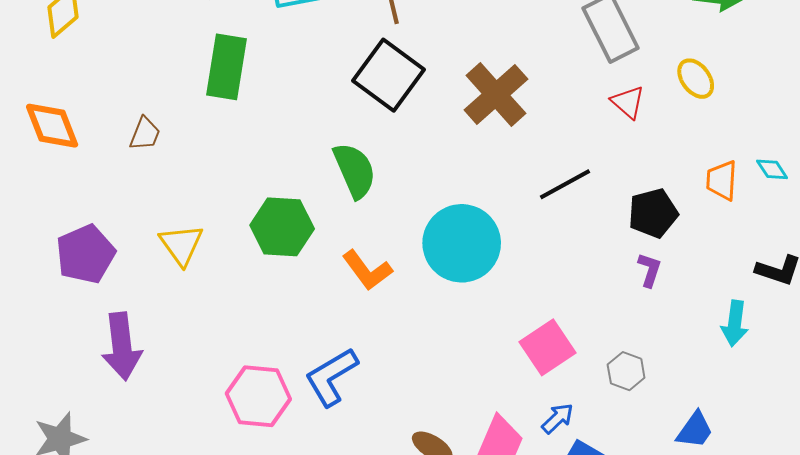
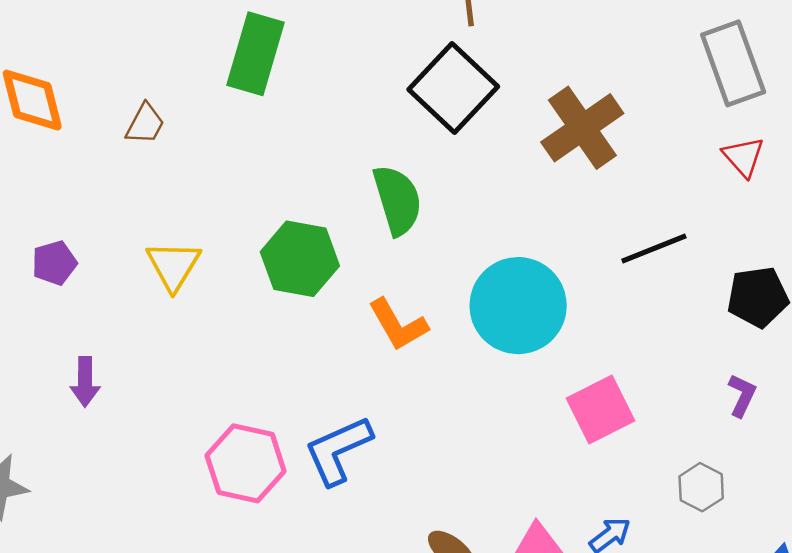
purple pentagon: (86, 254) -> (54, 263), size x0.6
purple L-shape: (650, 270) -> (742, 395), moved
purple arrow: (122, 346) -> (85, 382), size x0.6
pink square: (547, 347) -> (601, 410), moved

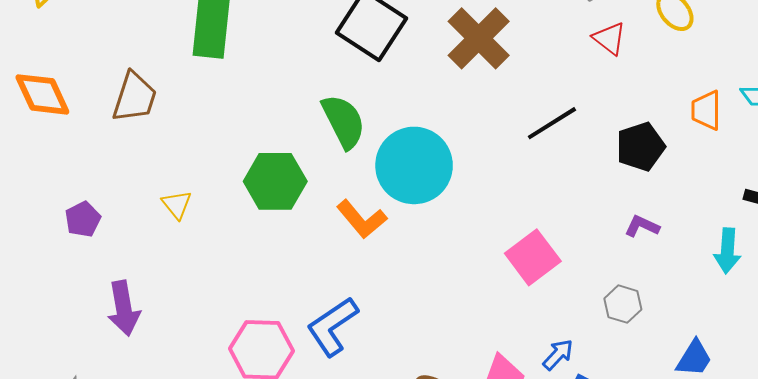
brown trapezoid: (145, 124) -> (135, 97), size x1.5
yellow triangle: (173, 266) -> (177, 205), size x0.7
cyan circle: (518, 306) -> (414, 165), moved
purple arrow: (85, 382) -> (124, 308), size x1.4
purple L-shape: (742, 395) -> (642, 226), turned -80

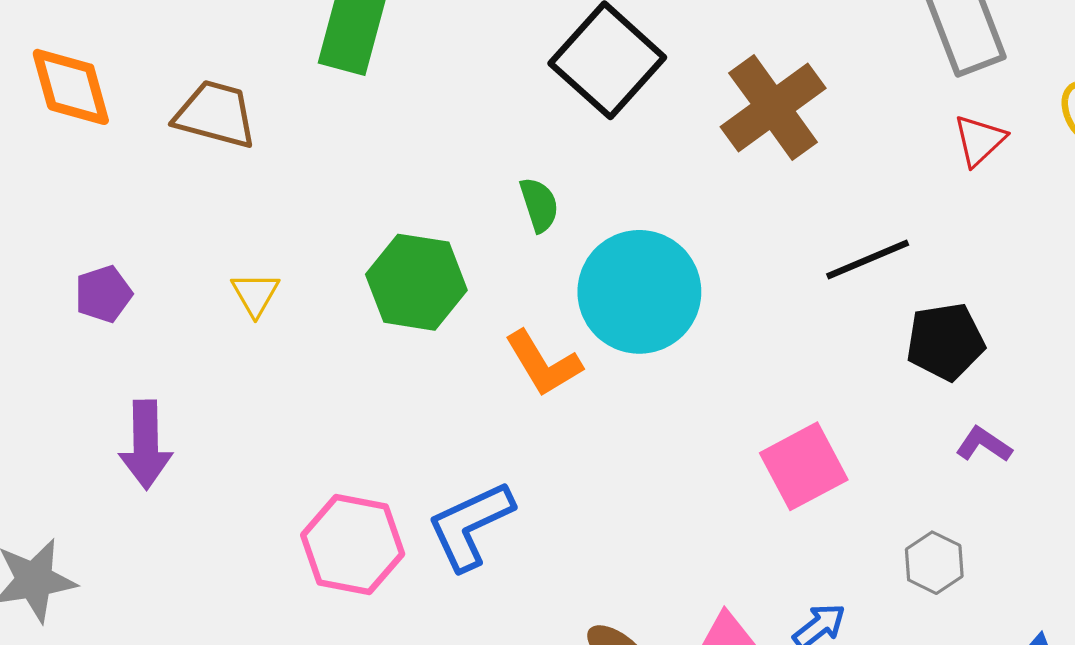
red triangle: (609, 38) -> (979, 140), turned 30
brown trapezoid: (135, 97) -> (215, 114), turned -102
green semicircle: (344, 121) -> (539, 205), size x0.6
black pentagon: (640, 147) -> (945, 342), moved

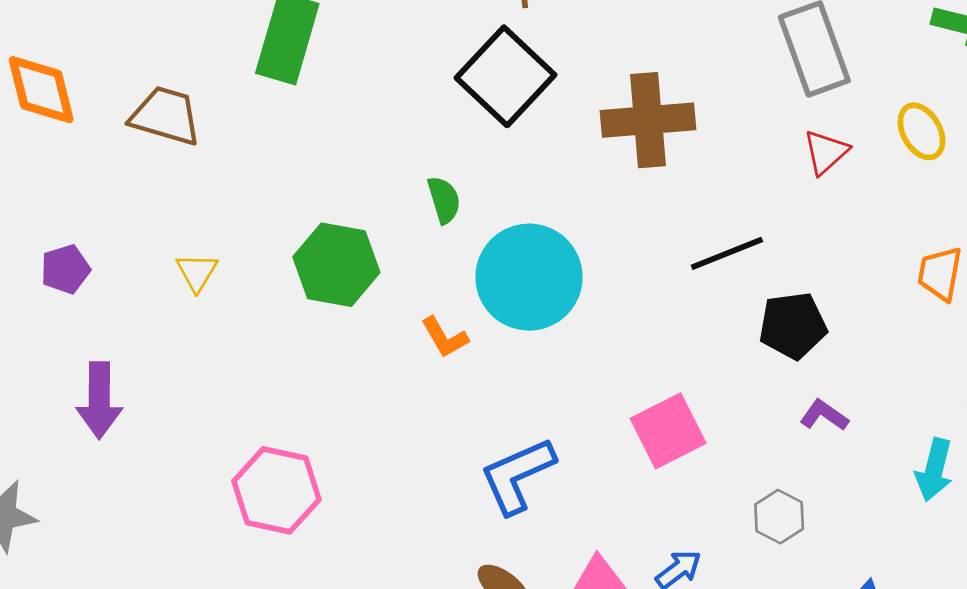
brown cross: (773, 108) -> (648, 120), turned 30
orange L-shape: (543, 363) -> (445, 337), size x0.7
blue L-shape: (470, 525) -> (517, 475), moved

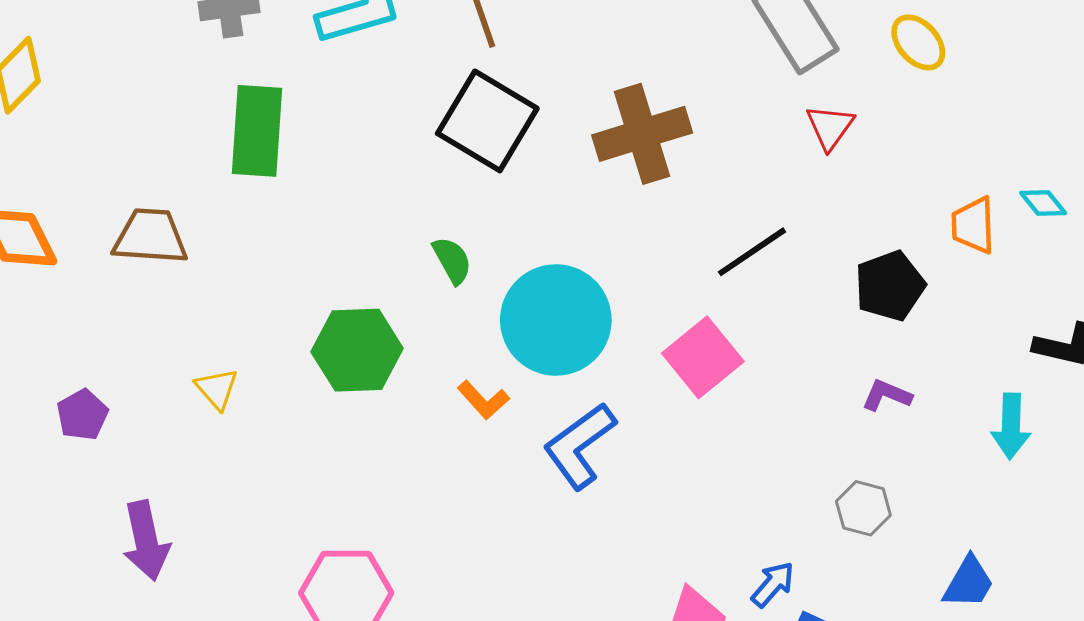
yellow ellipse: (921, 131) -> (918, 42), moved
black pentagon: (793, 326) -> (890, 286), moved
pink square: (668, 431) -> (703, 357), moved
blue L-shape: (517, 475) -> (580, 446), moved

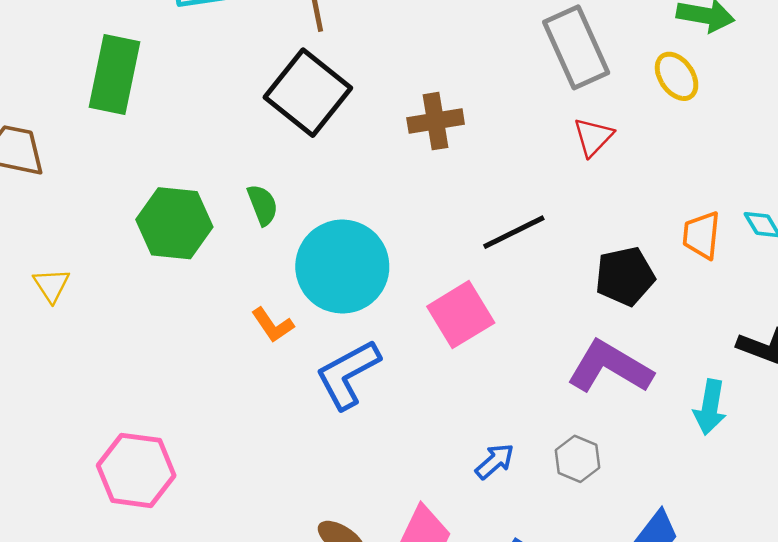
brown cross: (642, 134) -> (436, 121), size x0.7
green hexagon: (357, 350) -> (174, 223), moved
purple L-shape: (887, 395) -> (610, 367), size x2.0
blue arrow: (773, 584) -> (495, 461), moved

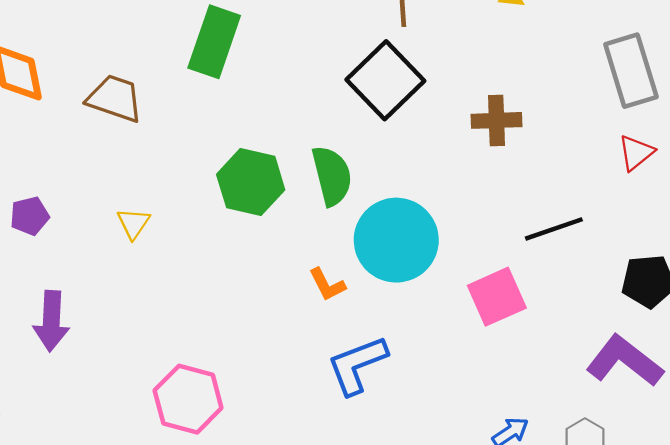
green semicircle: (263, 205) -> (332, 176), size x1.6
blue L-shape: (348, 374) -> (357, 365), moved

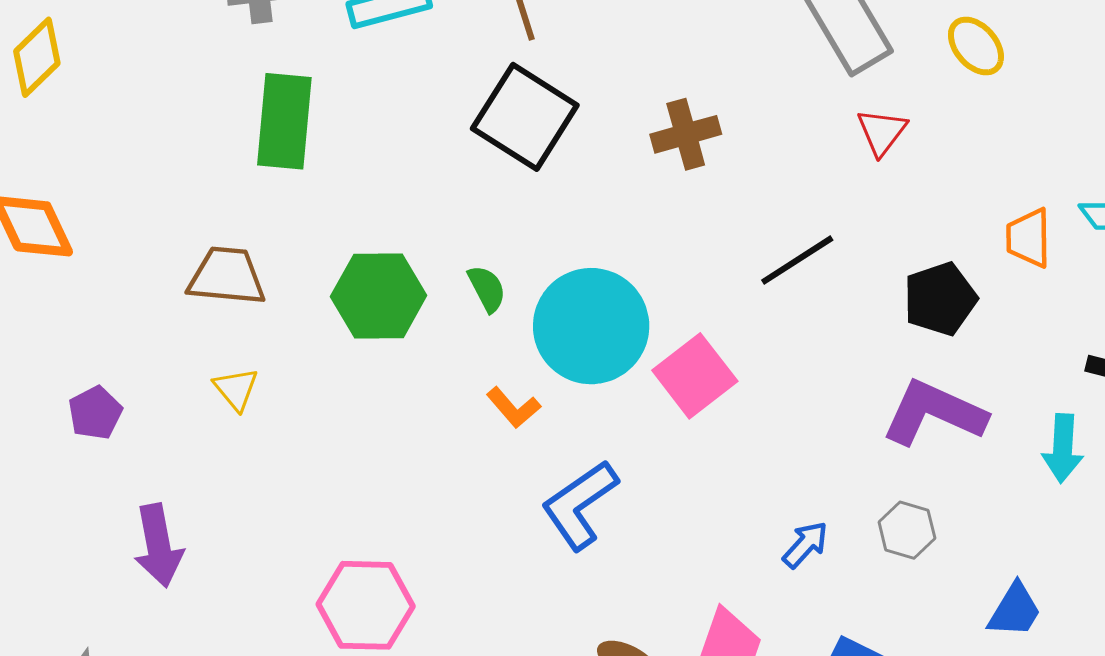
brown trapezoid: (115, 98) -> (227, 276), moved
green semicircle: (332, 176) -> (487, 289), moved, size x0.6
pink square: (497, 297) -> (695, 376), moved

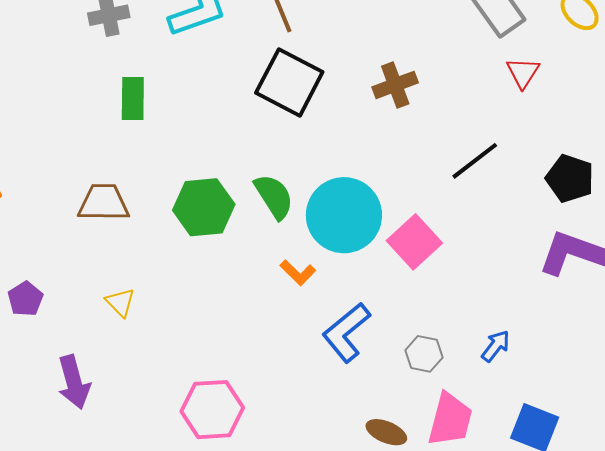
green rectangle: (284, 121) -> (133, 98), size x0.7
green semicircle: (487, 289) -> (274, 196), size x1.5
black pentagon: (940, 299) -> (570, 178), turned -30
yellow triangle: (236, 389) -> (120, 302), moved
gray hexagon: (907, 530) -> (424, 354), moved

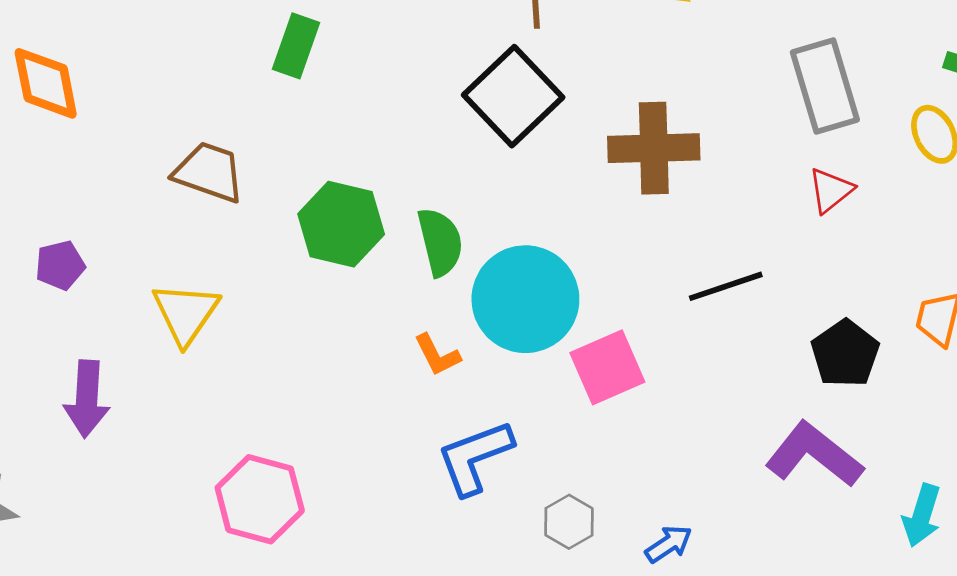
brown cross: (395, 85) -> (654, 148), size x1.4
yellow triangle: (120, 302) -> (186, 313), size x1.6

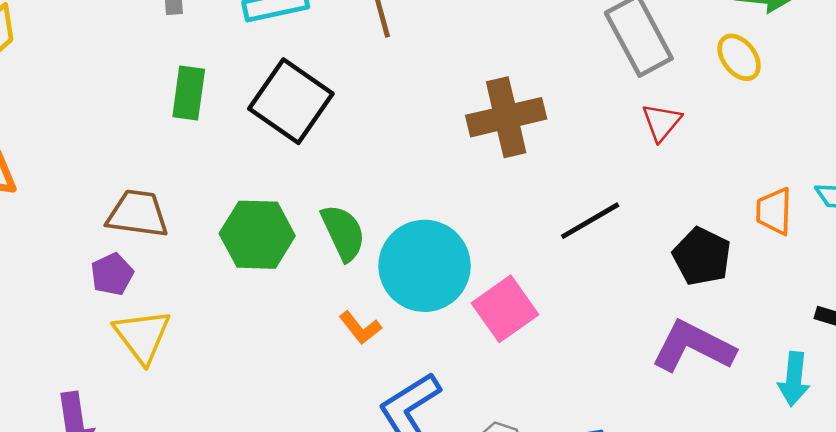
black square: (513, 96) -> (291, 101), moved
purple pentagon: (60, 265) -> (112, 274), moved

